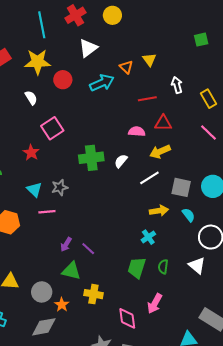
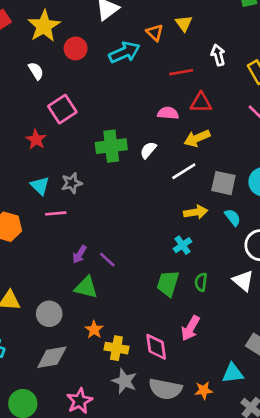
yellow star: (37, 62) -> (44, 26), turned -30
yellow cross: (93, 294) -> (116, 348), moved
orange star: (62, 305) -> (94, 330), moved

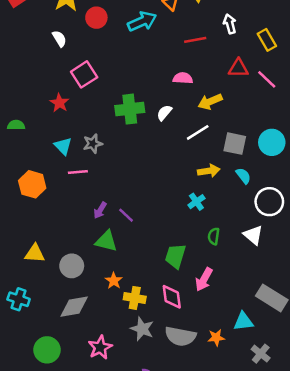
red triangle: (201, 103) -> (238, 68), moved
green trapezoid: (168, 283) -> (175, 256), moved

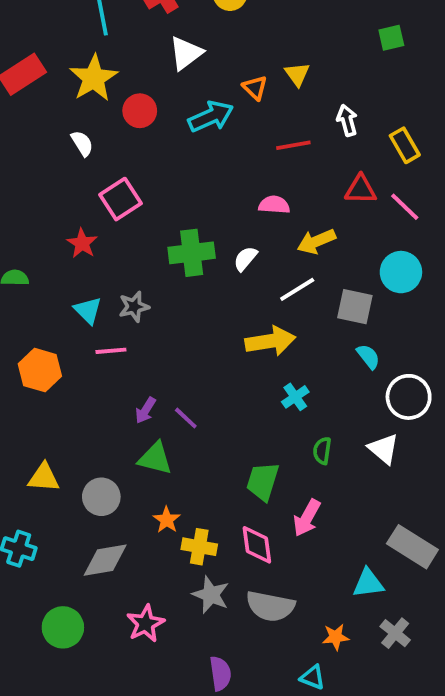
cyan circle: (272, 142) -> (401, 272), moved
yellow arrow: (209, 171) -> (270, 341), moved, size x1.4
orange star: (216, 338) -> (336, 637), moved

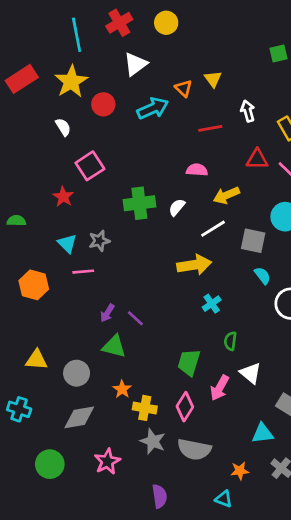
white triangle: (384, 449) -> (250, 373), moved
pink diamond: (257, 545) -> (185, 407), turned 40

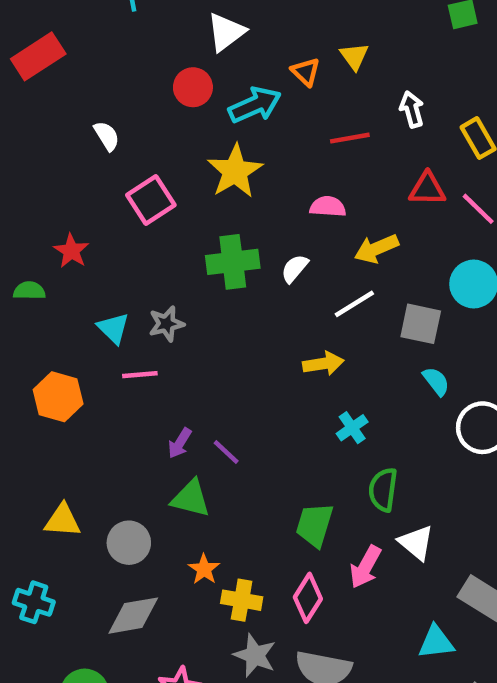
yellow star: (71, 82) -> (235, 171), moved
red circle: (103, 104) -> (193, 87), moved
red star: (63, 197) -> (71, 251), moved
yellow arrow: (194, 265) -> (323, 364), size x0.7
green semicircle: (230, 341) -> (383, 490), size x1.4

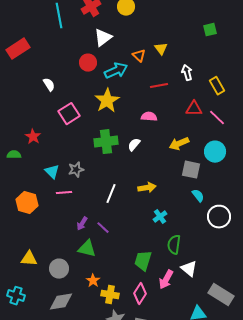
yellow arrow: (376, 249) -> (179, 144), moved
white line: (354, 304) -> (111, 194), moved, turned -36

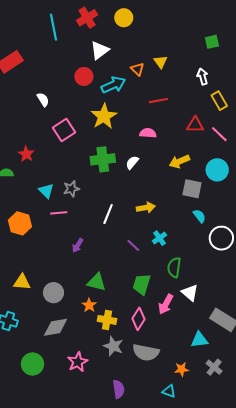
white arrow: (187, 73) -> (202, 76), moved
purple line: (103, 228) -> (133, 245), moved
green triangle: (87, 249) -> (97, 282), moved

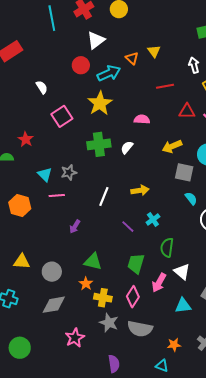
red line: (158, 101) -> (165, 86), moved
cyan triangle: (199, 340) -> (183, 306), moved
green circle: (32, 364) -> (20, 348), moved

